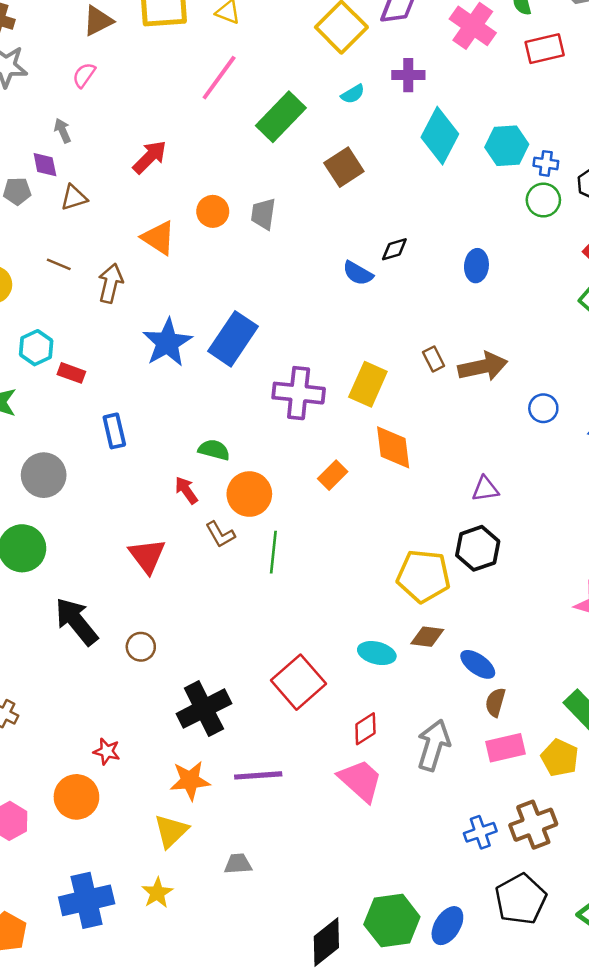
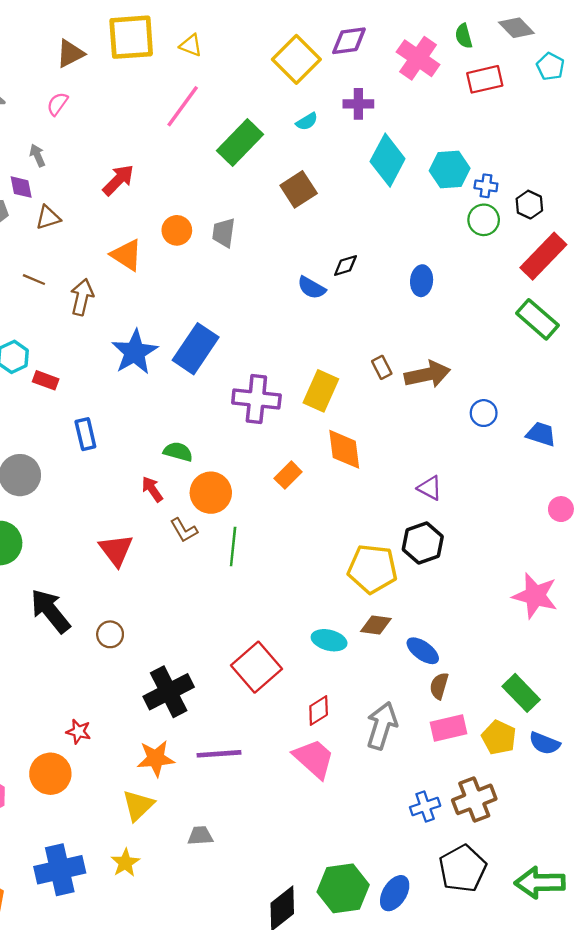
purple triangle: (485, 489) -> (430, 488), turned 36

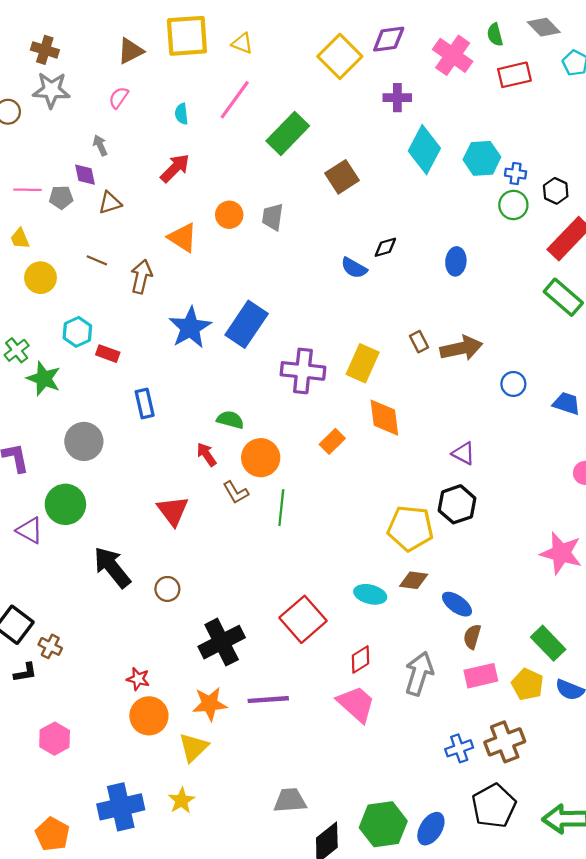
cyan semicircle: (307, 121) -> (181, 114), moved, turned 114
orange circle: (50, 774) -> (149, 716), moved
gray trapezoid: (200, 836) -> (290, 800), moved, size x1.4

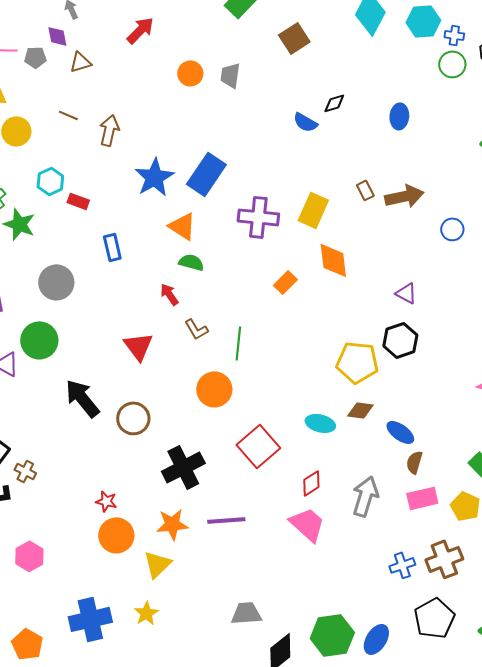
orange triangle: (183, 238) -> (182, 226), moved
orange circle: (261, 458) -> (214, 389), moved
brown circle: (167, 589) -> (133, 418), size x1.4

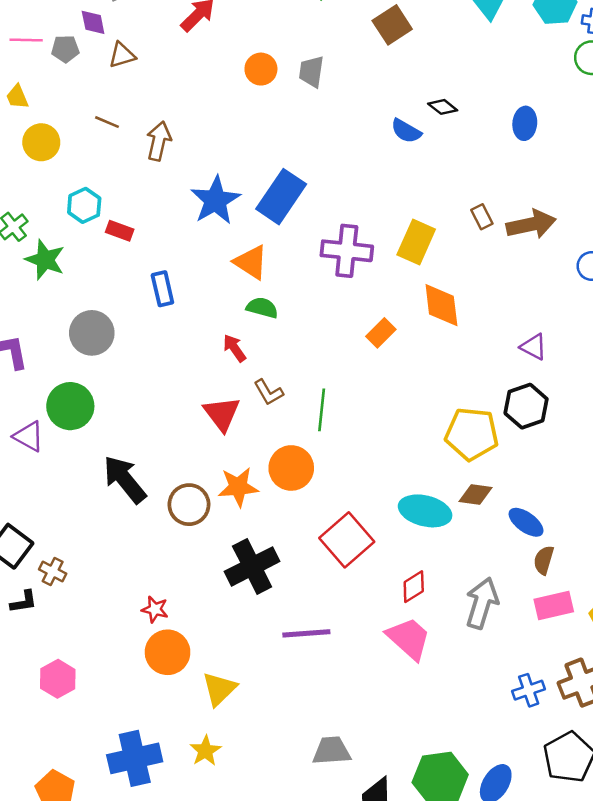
black diamond: (334, 103) -> (443, 107), turned 55
red triangle: (138, 346) -> (222, 414), moved
cyan ellipse: (320, 423) -> (425, 511), size x1.4
orange star: (172, 524) -> (238, 487), moved

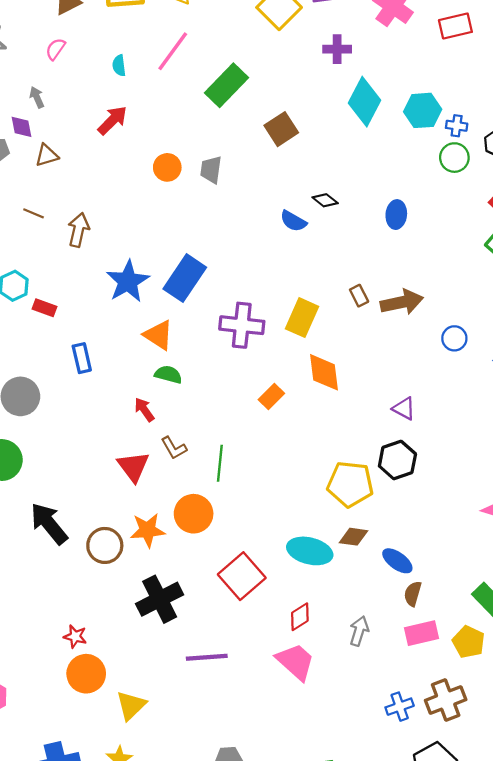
gray arrow: (482, 603) -> (359, 631), size x0.7

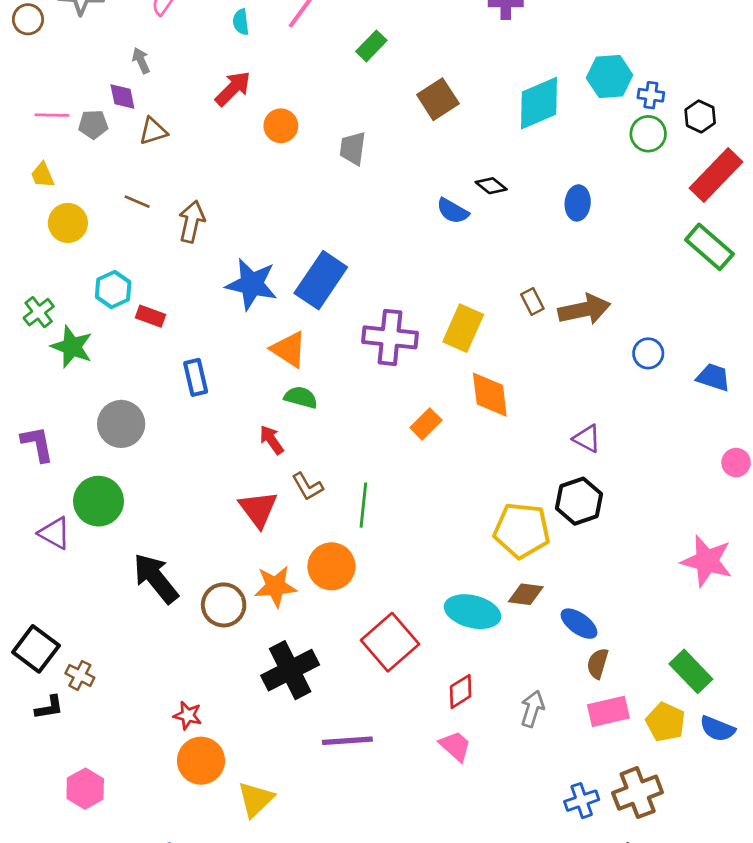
green rectangle: (226, 85) -> (371, 46), size x0.6
cyan diamond: (365, 102) -> (539, 103), moved, turned 39
orange circle: (167, 167) -> (281, 126), moved
blue star: (128, 281) -> (252, 284), turned -30
pink trapezoid: (295, 662) -> (455, 746), size x0.7

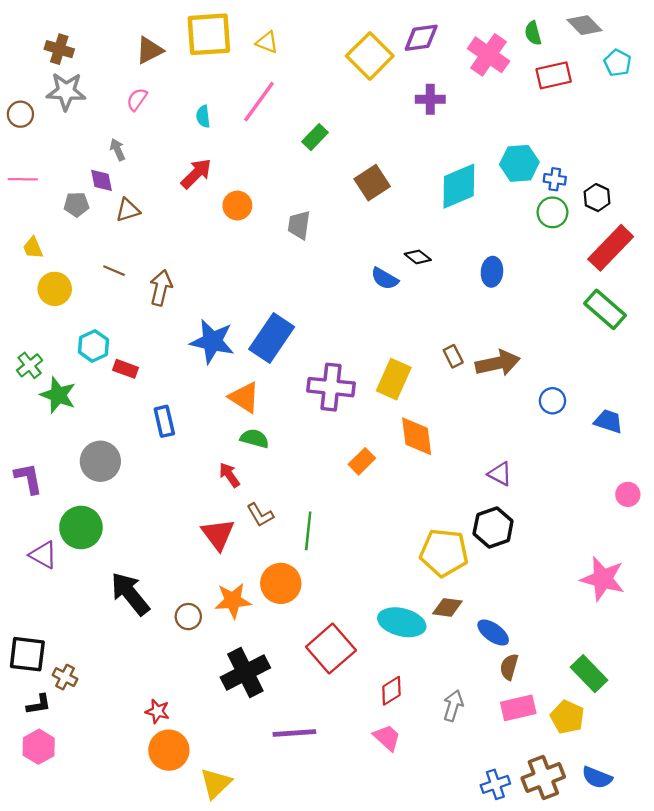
pink line: (52, 115) -> (23, 179), moved
brown circle: (224, 605) -> (188, 617), size x0.7
black square: (36, 649) -> (27, 654), turned -30
blue semicircle: (717, 729) -> (597, 778), moved
pink hexagon: (85, 789) -> (39, 747), moved

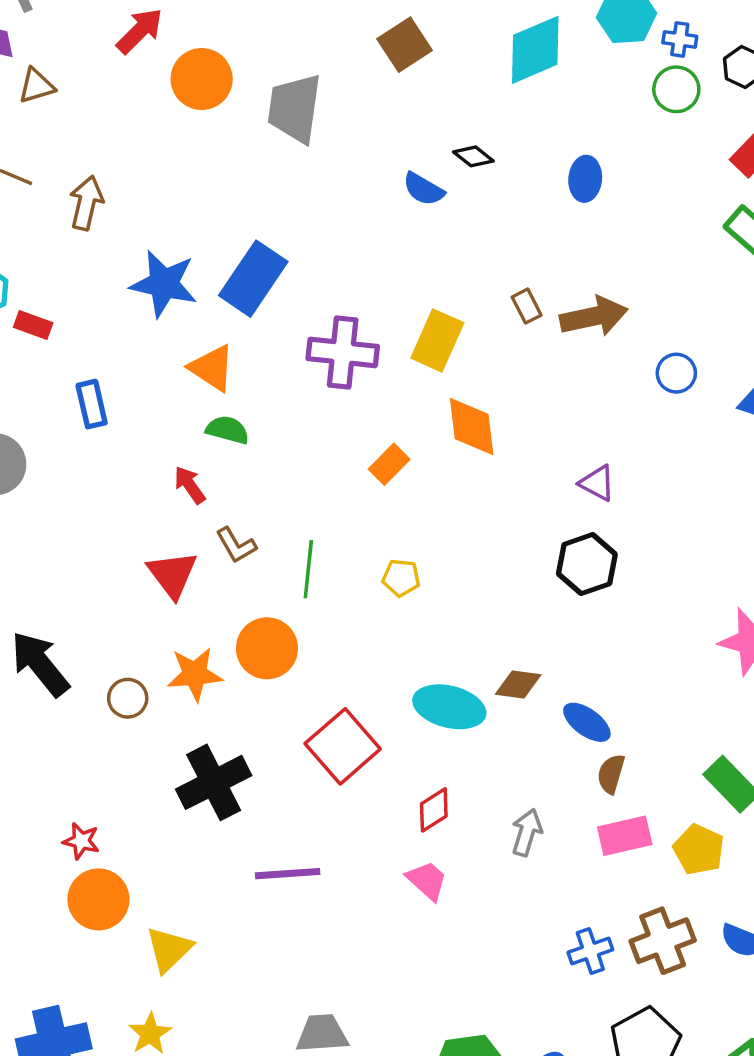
orange circle: (237, 206) -> (202, 79), size x1.4
gray trapezoid: (299, 225) -> (295, 108), size x1.6
yellow pentagon: (444, 553) -> (401, 578), moved, size x0.5

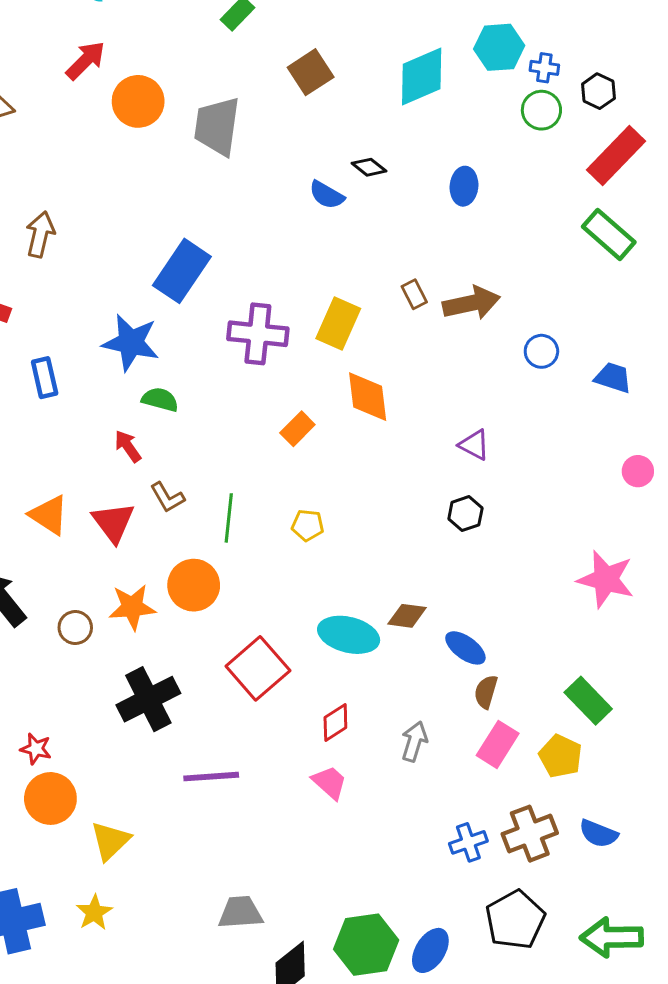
brown arrow: (86, 203) -> (40, 234), moved
blue star: (164, 284) -> (131, 343), moved
orange triangle: (212, 368) -> (49, 515), moved
black hexagon: (587, 564) -> (465, 514), size x0.7
pink rectangle: (625, 836) -> (498, 744), turned -45

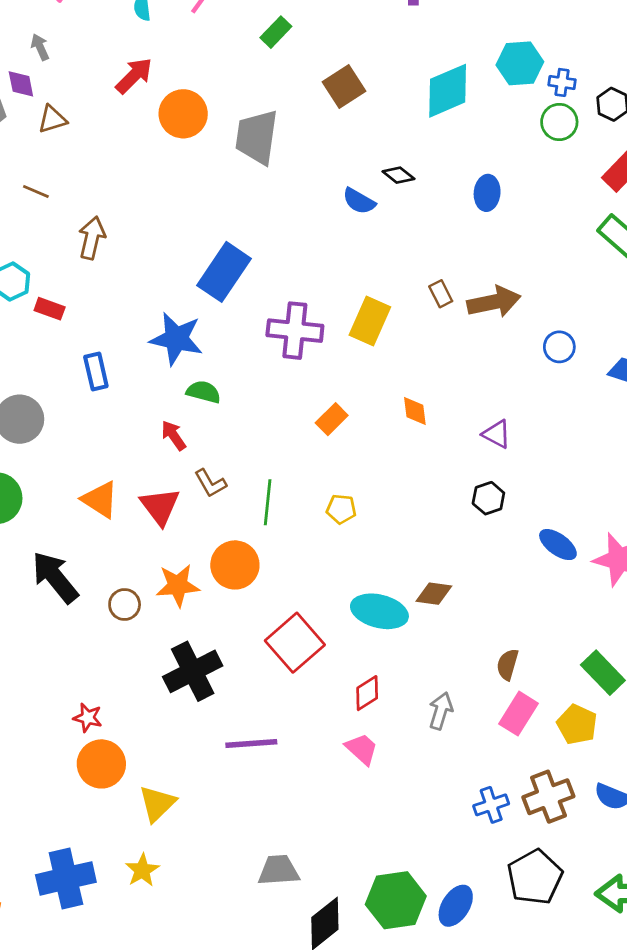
orange diamond: (368, 397) -> (415, 411), moved, size x0.6
blue ellipse: (465, 648) -> (558, 545), moved

